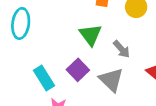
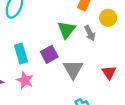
gray arrow: (122, 49) -> (90, 33), moved

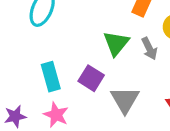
purple square: (49, 54) -> (91, 78), turned -30

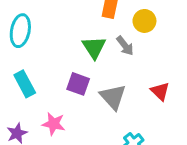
cyan rectangle: (51, 77) -> (25, 84), moved

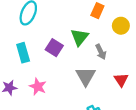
gray arrow: (125, 46) -> (101, 52), moved
purple square: (78, 84) -> (54, 48), moved

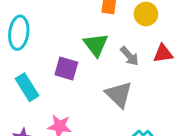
red triangle: (121, 80) -> (163, 54), moved, turned -48

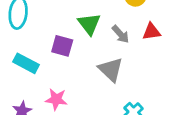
cyan rectangle: (27, 87) -> (26, 63), turned -30

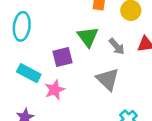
purple square: (62, 46) -> (63, 57), turned -30
pink star: (56, 99) -> (55, 90), moved, turned -30

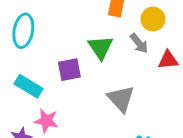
gray arrow: (117, 46) -> (139, 43), moved
pink star: (55, 90) -> (46, 121), moved, turned 30

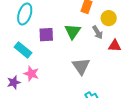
purple square: (69, 70) -> (46, 35), moved

